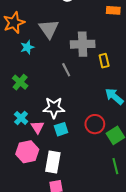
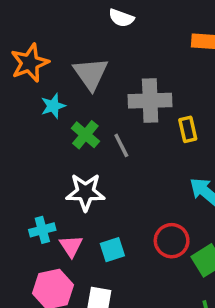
green cross: (20, 82) -> (85, 135), moved
white star: (54, 108) -> (85, 192), moved
cyan cross: (21, 118) -> (42, 230), turned 32

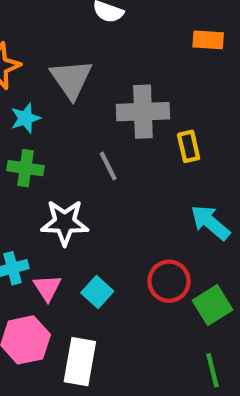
green cross: (85, 135) -> (26, 168), moved, turned -32
cyan square: (112, 250) -> (97, 292), turned -30

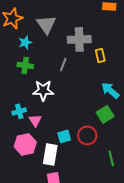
gray line: (108, 166) -> (63, 64), turned 48
red circle: (169, 281) -> (87, 135), moved
cyan square: (97, 292) -> (64, 136), moved, turned 32
green square: (212, 305) -> (105, 114), moved

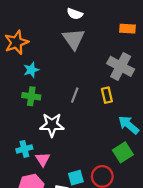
gray triangle: (46, 24) -> (74, 39), moved
gray cross: (79, 39) -> (121, 66), moved, turned 30
yellow rectangle: (100, 55) -> (107, 95), moved

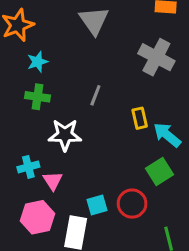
yellow rectangle: (107, 95) -> (140, 118), moved

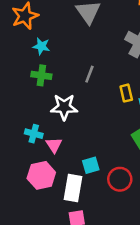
cyan star: (37, 62) -> (41, 46), turned 30
cyan cross: (28, 167) -> (34, 134), turned 30
red circle: (132, 204) -> (120, 179), moved

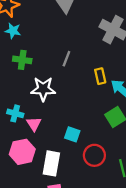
cyan star: (41, 46) -> (13, 31), moved
cyan square: (91, 165) -> (72, 134), moved, turned 35

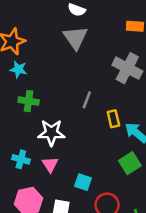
gray line: (66, 59) -> (87, 100), moved
pink triangle: (34, 124) -> (50, 164), moved

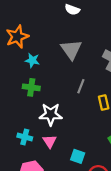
gray triangle: (75, 38) -> (71, 50), moved
cyan star: (18, 69) -> (32, 60), moved

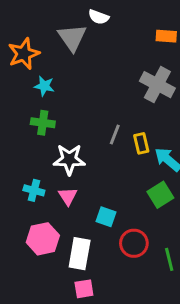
gray triangle: (71, 50) -> (72, 38), moved
gray line: (81, 86) -> (115, 135), moved

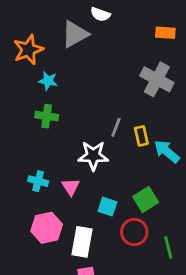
gray triangle: (72, 38) -> (75, 34), turned 36
white star: (69, 159) -> (93, 156), moved
green square: (160, 195) -> (146, 199), moved

